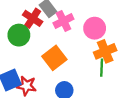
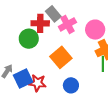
red cross: (33, 18) -> (40, 23), turned -30

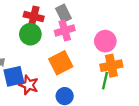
red cross: (40, 23) -> (34, 16), moved
pink cross: (67, 24) -> (65, 30), moved

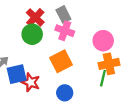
red cross: (34, 16) -> (35, 17), turned 30
pink cross: (65, 30) -> (65, 31), turned 36

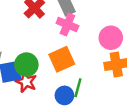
green circle: (32, 34) -> (26, 65), moved
green line: (103, 78) -> (78, 88), moved

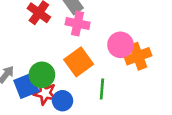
pink circle: (111, 38) -> (121, 45), moved
blue circle: (64, 95) -> (63, 101), moved

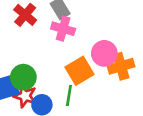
orange square: (79, 62) -> (80, 71), moved
green line: (102, 89) -> (69, 95), moved

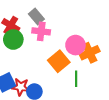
green circle: (23, 77) -> (13, 40), moved
green line: (69, 95) -> (76, 79), moved

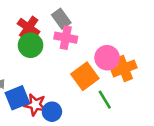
green line: (76, 79) -> (105, 100), turned -35

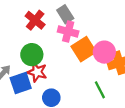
green circle: (30, 45) -> (32, 55), moved
orange square: (85, 76) -> (84, 49), moved
red star: (35, 105) -> (37, 72), moved

